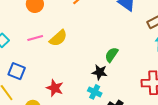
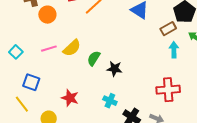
green semicircle: (111, 55) -> (94, 58), moved
black star: (100, 72) -> (115, 69), moved

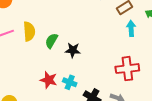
yellow semicircle: (72, 48) -> (29, 31), turned -48
red star: (70, 98) -> (49, 80), moved

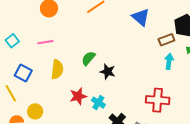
yellow semicircle: (29, 31) -> (57, 69), moved
red star: (49, 80) -> (78, 96), turned 30

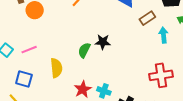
brown rectangle: (166, 40) -> (147, 18), moved
pink line: (45, 42) -> (29, 50), moved
black star: (108, 72) -> (103, 42), moved

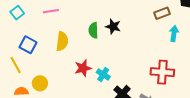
pink line: (29, 50) -> (51, 11), moved
green semicircle: (84, 50) -> (93, 30), turned -42

